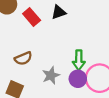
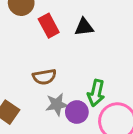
brown semicircle: (23, 58) -> (44, 77), moved
purple circle: (78, 79) -> (77, 112), moved

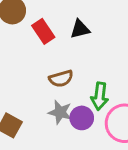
brown semicircle: (44, 77) -> (61, 79), moved
gray star: (57, 104) -> (60, 112), turned 30

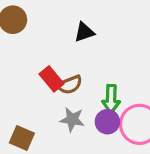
red rectangle: (43, 31) -> (52, 79), moved
purple circle: (82, 118) -> (107, 122), moved

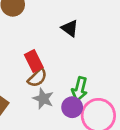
black triangle: (84, 32) -> (70, 28), turned 42
brown semicircle: (70, 85) -> (37, 78), moved, turned -35

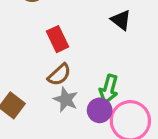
black triangle: (70, 28) -> (121, 20), moved
red rectangle: (34, 61) -> (58, 39), moved

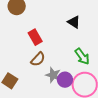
green arrow: (109, 89) -> (82, 56), moved, turned -48
gray star: (66, 100) -> (53, 75), moved

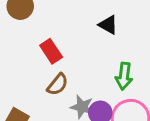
green arrow: (82, 56) -> (124, 76), turned 48

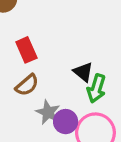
black triangle: (108, 25) -> (83, 72), moved

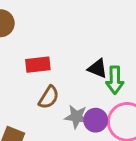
red rectangle: (26, 50) -> (38, 65), turned -55

